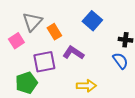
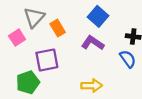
purple L-shape: (73, 53) -> (93, 43), moved

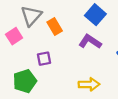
purple square: (47, 60) -> (44, 59), size x0.6

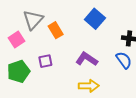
purple L-shape: (90, 42) -> (87, 59), moved
green pentagon: (25, 81) -> (19, 71), moved

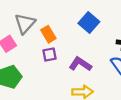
purple square: (45, 61) -> (49, 54), moved

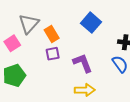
purple L-shape: (80, 64) -> (83, 63), turned 35

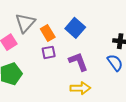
blue square: (91, 23) -> (75, 28), moved

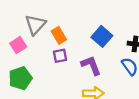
blue square: (75, 28) -> (102, 36), moved

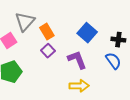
purple square: (60, 56) -> (48, 51), turned -32

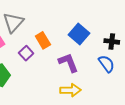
orange rectangle: (47, 32) -> (43, 40), moved
purple square: (48, 51) -> (26, 53), moved

